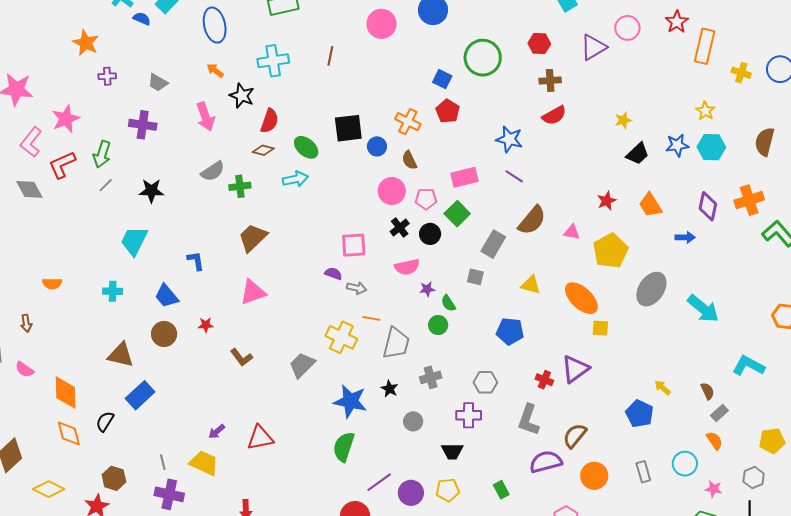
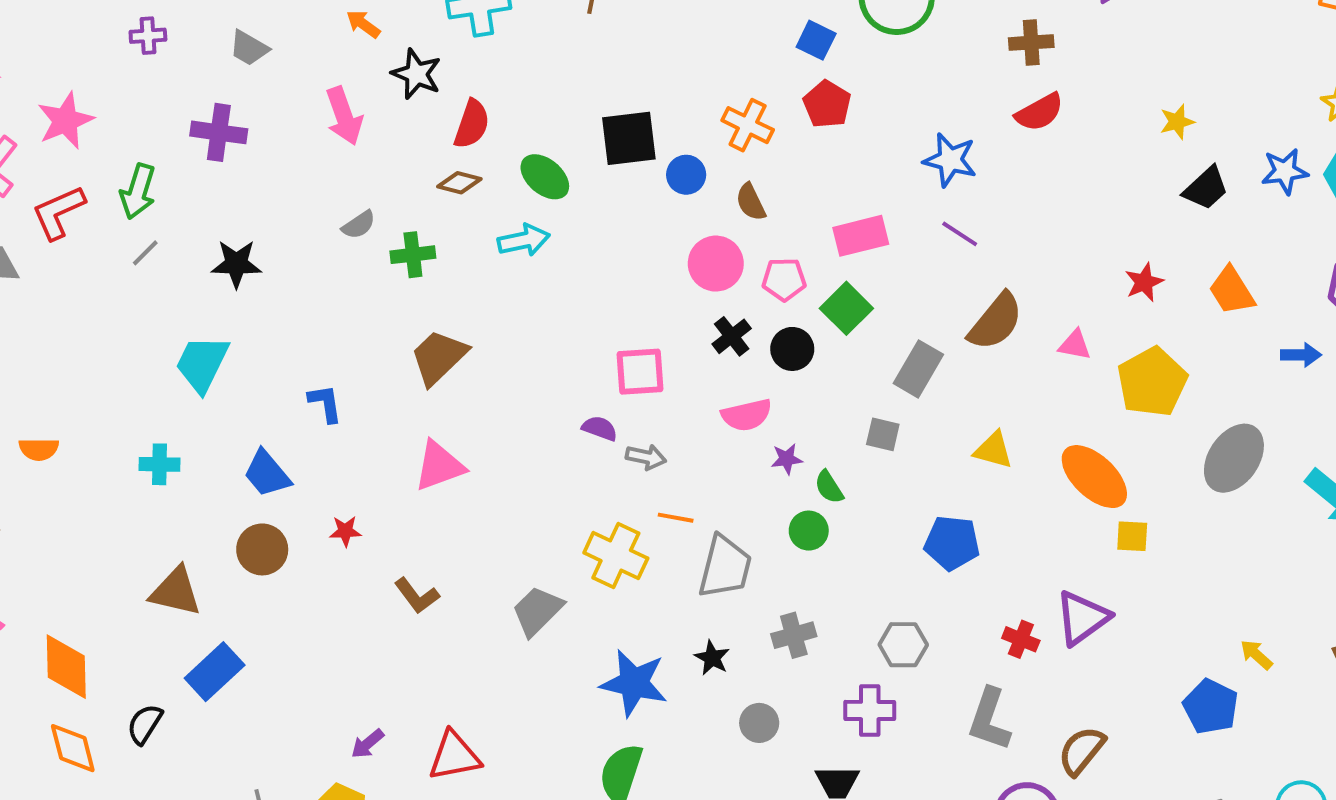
gray semicircle: (213, 171) -> (359, 225), size x0.7

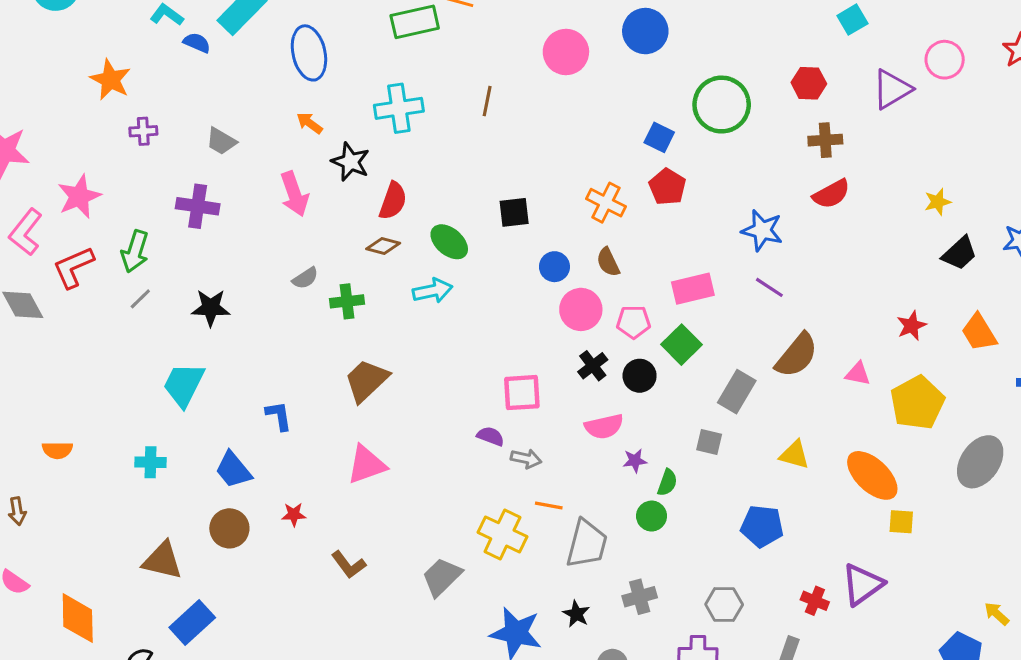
black square: (629, 138) -> (514, 212), size x0.7
blue circle: (686, 175) -> (554, 267), moved
green semicircle: (829, 487) -> (667, 483), turned -128

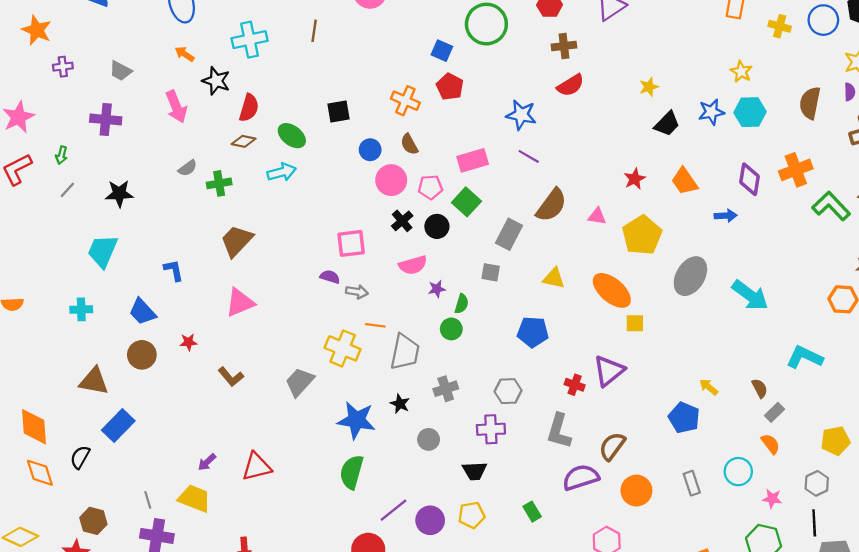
green arrow: (135, 251) -> (61, 155), size x0.6

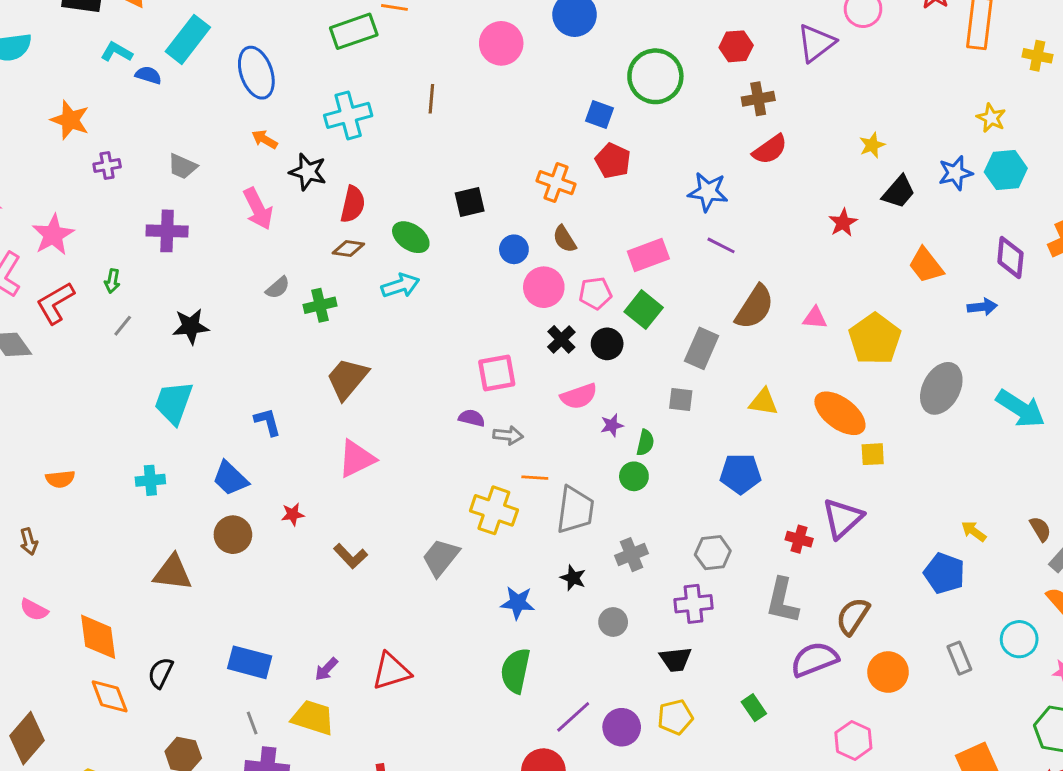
red star: (635, 179) -> (843, 223), moved
blue star: (356, 420) -> (518, 603), size x0.7
blue rectangle: (118, 425) -> (250, 662), moved, turned 64

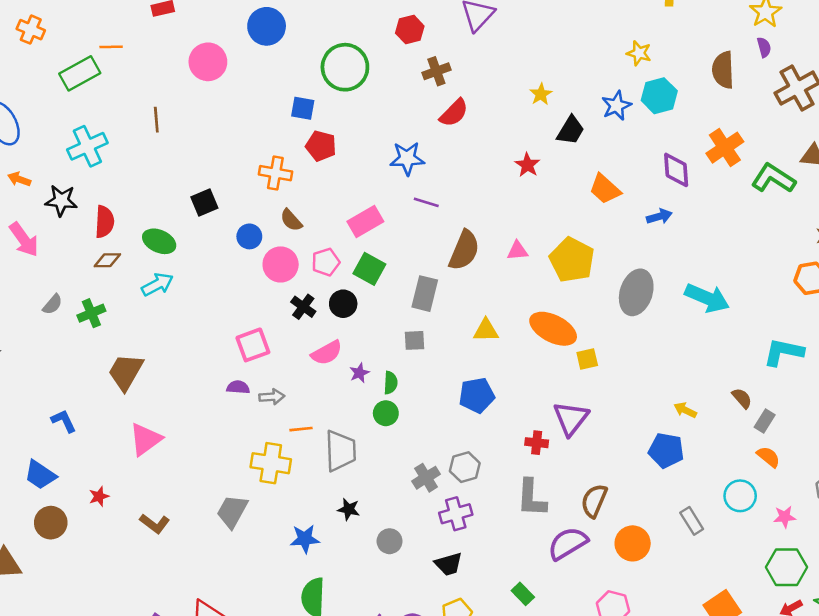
gray cross: (631, 555) -> (426, 478), moved

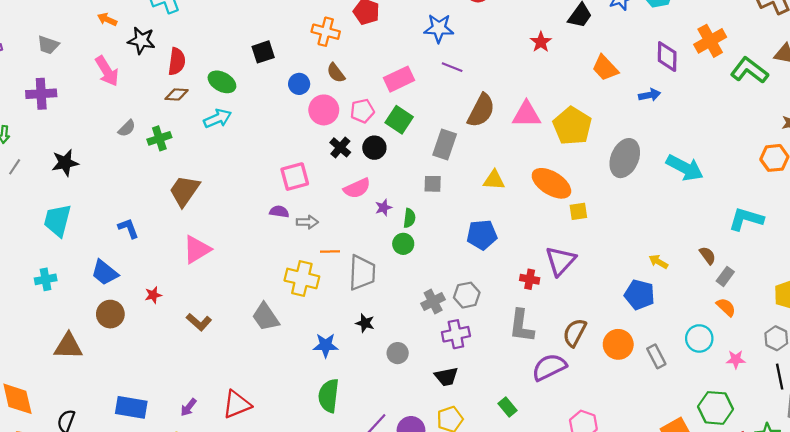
pink triangle: (517, 251) -> (526, 114), size x1.6
gray trapezoid: (232, 511) -> (266, 317), turned -68
orange circle: (633, 543) -> (618, 344), moved
green hexagon: (786, 567) -> (716, 408), moved

